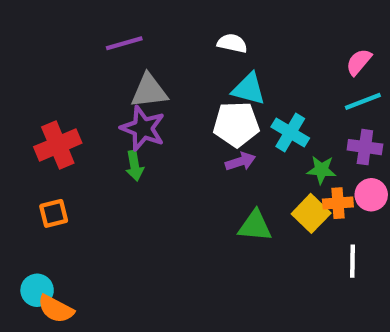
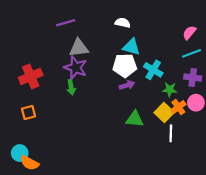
orange cross: (338, 203) -> (178, 107), turned -32
white line: (353, 261) -> (171, 133), moved

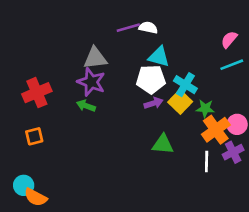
purple line: (66, 23) -> (128, 28), moved
purple cross: (193, 77) -> (233, 152), moved, turned -35
green arrow: (71, 87) -> (86, 106), turned 120
orange cross: (178, 107) -> (216, 130), size x1.5
yellow square: (164, 113) -> (180, 102), moved

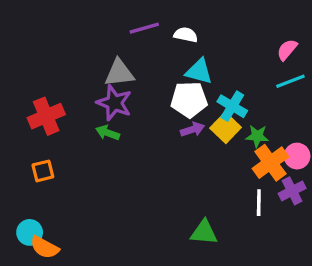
purple line: (128, 28) -> (144, 28), moved
green triangle: (163, 144) -> (204, 232), moved

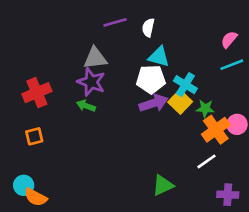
white semicircle: (186, 35) -> (148, 28), turned -90
purple arrow: (192, 129) -> (154, 103), size x1.5
purple cross: (292, 191) -> (228, 195), moved, turned 30
white line: (259, 203) -> (207, 161), turned 54
green triangle: (204, 232) -> (163, 185), turned -30

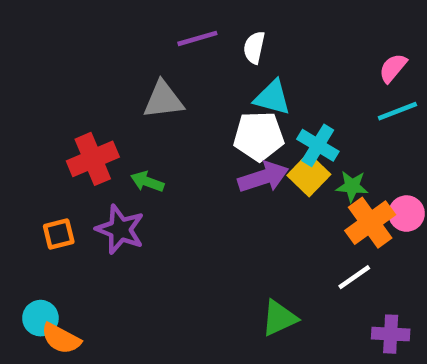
purple star: (91, 82) -> (120, 229), moved
red cross: (37, 93) -> (93, 159), moved

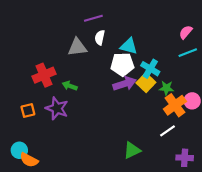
white semicircle: (254, 48) -> (100, 38), moved

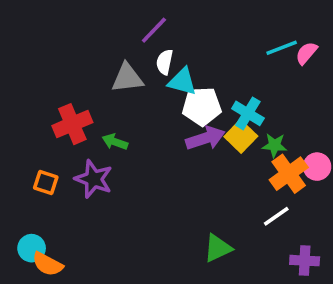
purple line: (93, 18) -> (154, 30), turned -30
cyan triangle: (129, 46) -> (182, 81), moved
cyan line: (188, 53) -> (282, 48), moved
orange square: (28, 111) -> (46, 183), turned 32

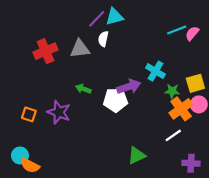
cyan triangle: (182, 81) -> (114, 17), moved, turned -30
white pentagon: (202, 106) -> (115, 100), moved
red cross: (72, 124) -> (46, 51), moved
yellow square: (241, 136) -> (195, 83), moved, turned 30
green arrow: (115, 142) -> (83, 89), moved

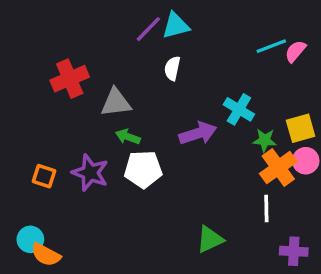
white semicircle: (103, 39) -> (172, 68), moved
gray triangle: (80, 49) -> (116, 103), moved
white pentagon: (115, 100) -> (143, 169), moved
white line: (173, 135) -> (266, 209), turned -56

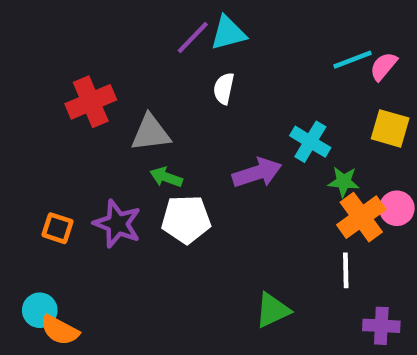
yellow square: (301, 128) -> (390, 128), moved, turned 32

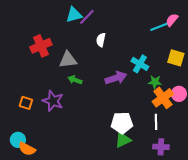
cyan triangle: (228, 33) -> (74, 15), moved
pink semicircle: (383, 66) -> (172, 20), moved
white pentagon: (186, 219) -> (122, 123), moved
purple cross: (381, 326) -> (161, 147), moved

